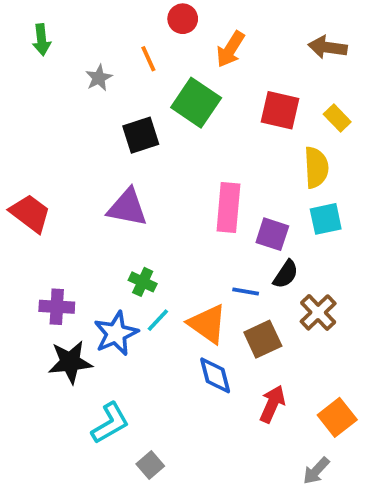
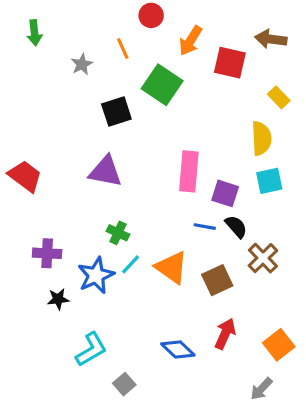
red square: (280, 110) -> (230, 63), moved
black semicircle: (286, 274) -> (236, 227), turned -75
blue line: (246, 291) -> (205, 227), moved
black star: (70, 362) -> (58, 299), size x0.6
blue diamond: (215, 375) -> (178, 349), moved, turned -32

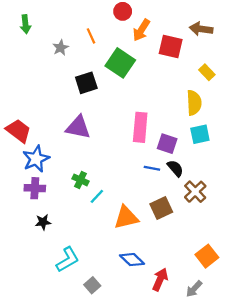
red circle: (151, 15) -> (123, 11), moved
green cross: (118, 233) -> (80, 180), moved
orange triangle: (172, 268) -> (126, 217), moved, turned -48
blue star: (96, 275) -> (36, 159), moved
red arrow: (225, 334) -> (160, 279), moved

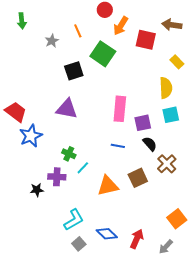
purple square: (167, 144) -> (143, 123), turned -30
blue line: (152, 168) -> (118, 146), moved
purple cross: (35, 188) -> (57, 177), moved
cyan L-shape: (68, 260) -> (74, 220), moved
blue diamond: (132, 260) -> (107, 234), moved

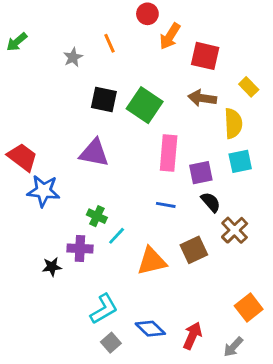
green arrow: (22, 21) -> (17, 42), moved, turned 56
brown arrow: (172, 25) -> (202, 98), moved
green square: (103, 54) -> (145, 105), moved
black square: (74, 71) -> (104, 100), turned 30
blue star: (31, 136) -> (43, 191), turned 30

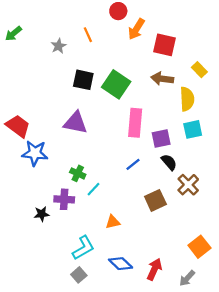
blue line: (166, 205) -> (133, 164), turned -49
orange triangle: (152, 261) -> (113, 222), moved, size x0.6
gray square: (111, 343) -> (79, 275), moved

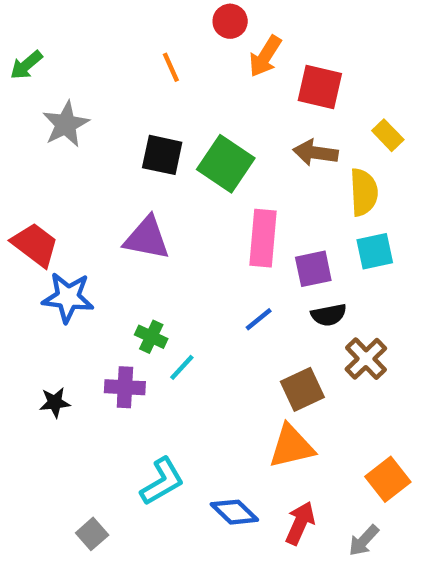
gray star: (59, 46) -> (66, 124), moved, size x1.5
black semicircle: (169, 162) -> (329, 315), turned 120
black star: (42, 214) -> (55, 403), moved
orange triangle: (113, 222) -> (291, 446), moved, size x1.6
gray square: (79, 275) -> (92, 534), moved

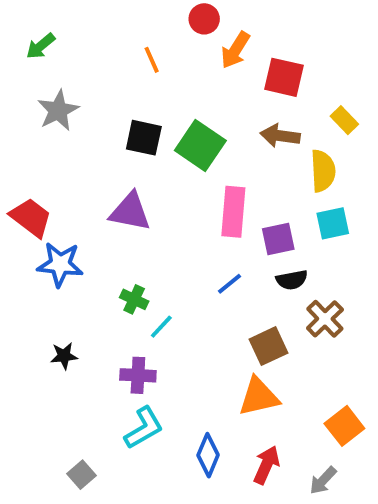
green arrow: (26, 65) -> (41, 46), moved
purple cross: (125, 387) -> (138, 375), moved
black star: (55, 403) -> (64, 356), moved
blue diamond: (234, 512) -> (208, 455), turned 69

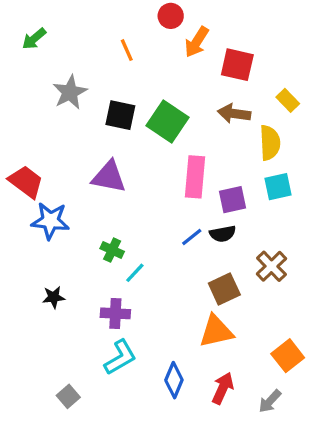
gray star: (58, 110) -> (70, 92), moved
black semicircle: (292, 280) -> (223, 234), moved

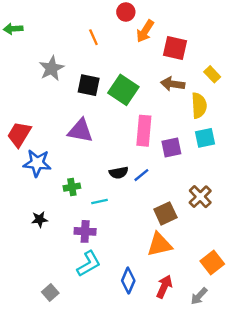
green arrow: (34, 39) -> (13, 29), moved, turned 36
red trapezoid: (26, 182) -> (19, 134), turned -96
black semicircle: (223, 234) -> (119, 173), moved
green cross: (112, 250) -> (72, 187), moved, turned -35
cyan line: (135, 273) -> (99, 201), turned 35

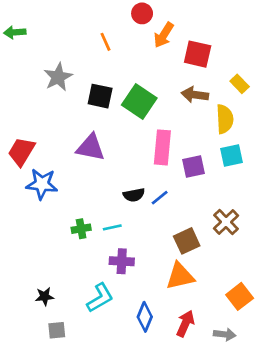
green cross: (72, 187) -> (81, 229), moved
black star: (40, 219) -> (45, 296), moved
purple cross: (85, 231) -> (122, 261), moved
gray square: (50, 293) -> (57, 330), turned 35
gray arrow: (199, 296) -> (225, 334), turned -126

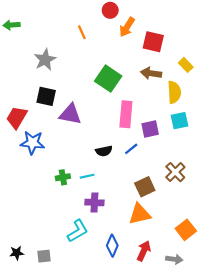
black square: (100, 96) -> (46, 96), moved
blue line: (160, 198) -> (131, 149), moved
black star: (45, 296) -> (17, 253), moved

